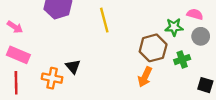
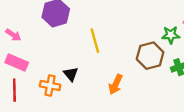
yellow line: (104, 20) -> (95, 41), moved
orange arrow: (145, 77) -> (116, 84), moved

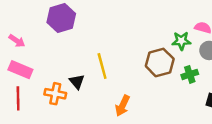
yellow line: (95, 41) -> (102, 66), moved
orange arrow: (116, 84) -> (122, 106), moved

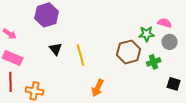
black triangle: (77, 82) -> (56, 49), moved
orange cross: (55, 94) -> (35, 91), moved

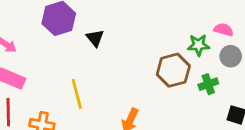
black triangle: (56, 49) -> (95, 38), moved
yellow line: (81, 55) -> (77, 94), moved

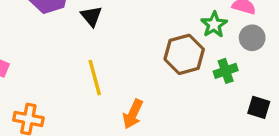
green star: (198, 45) -> (214, 25), turned -30
yellow line: (77, 94) -> (95, 78), moved

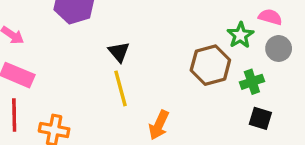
black triangle: (91, 16) -> (119, 52), moved
black square: (259, 107) -> (260, 118), moved

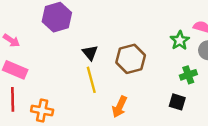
brown hexagon: (210, 65) -> (131, 59), moved
black square: (260, 118) -> (177, 102), moved

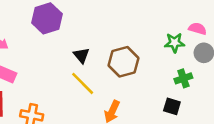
green star: (180, 40) -> (175, 43), turned 30
yellow line: (91, 80) -> (83, 83), turned -30

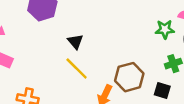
brown hexagon: (123, 62) -> (129, 77), moved

